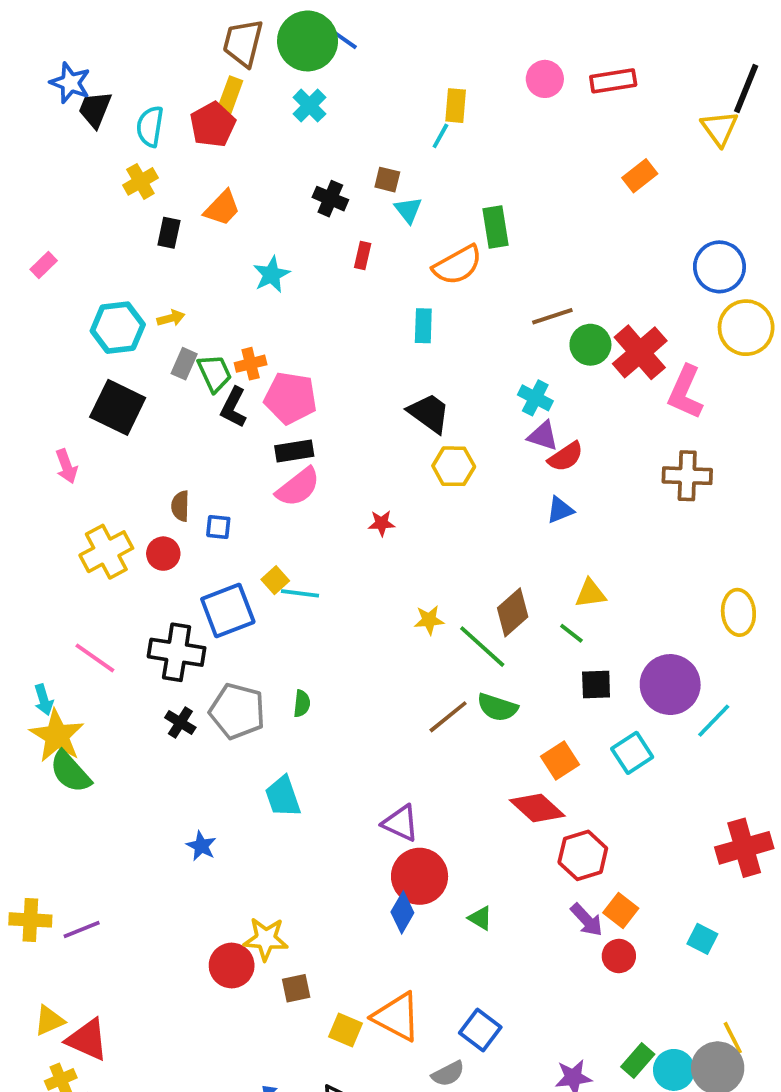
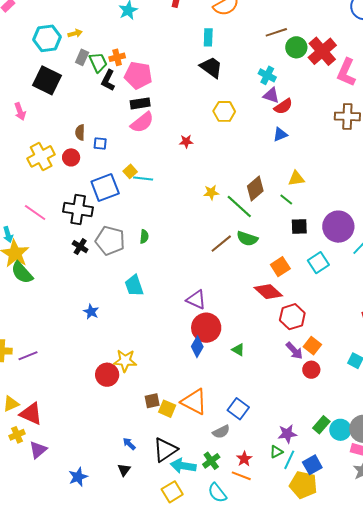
black trapezoid: (429, 413) -> (211, 67), moved
brown square: (296, 988) -> (152, 401), moved

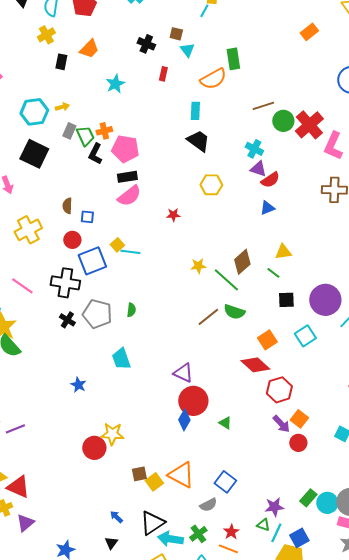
red circle: (71, 157) -> (72, 240), moved
yellow square: (167, 409) -> (154, 482), turned 30
green triangle: (276, 452) -> (263, 525), turned 48

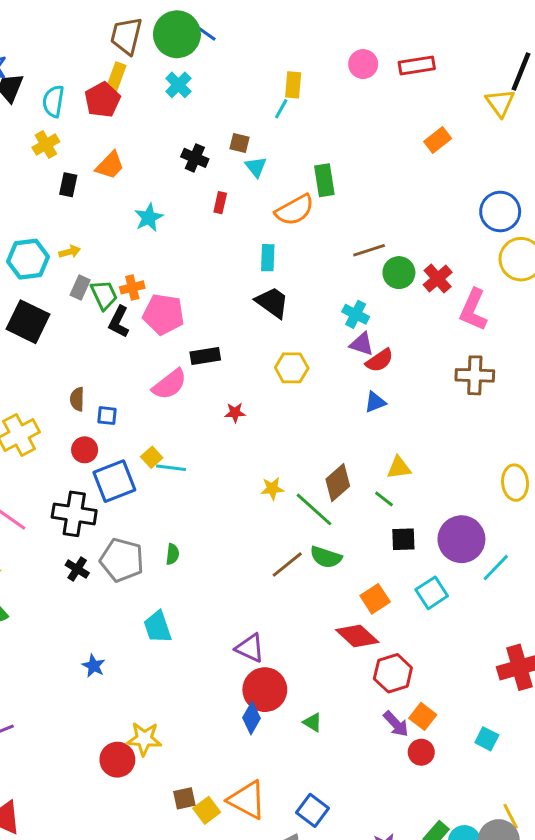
red cross: (309, 125) -> (438, 279), size x0.7
black rectangle: (127, 177) -> (205, 356), moved

